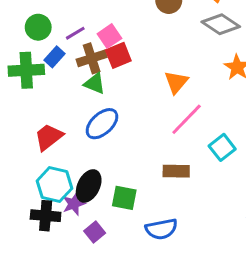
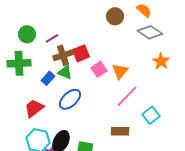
pink square: (109, 36) -> (99, 69), moved
blue rectangle: (54, 57) -> (48, 78), moved

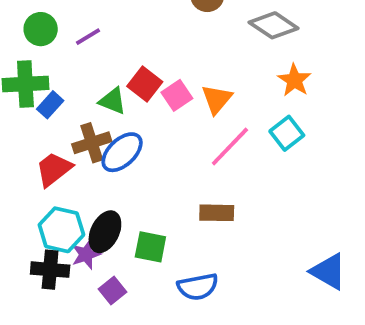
red square: (81, 53) -> (145, 84), moved, turned -30
brown cross: (63, 55) -> (92, 143), moved
blue rectangle: (48, 78) -> (50, 105), moved
cyan square: (151, 115) -> (287, 133), moved

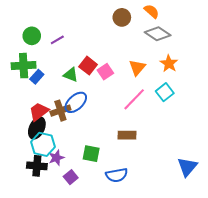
orange triangle: (217, 99) -> (137, 68), moved
brown cross: (92, 143) -> (60, 111), moved
black ellipse: (105, 232) -> (37, 128), moved
blue triangle: (328, 271) -> (187, 167), turned 40

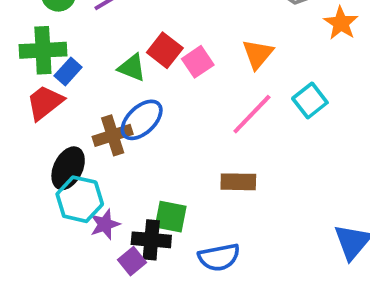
orange star: (169, 63) -> (341, 23), moved
red trapezoid: (39, 112) -> (45, 102), moved
black cross: (37, 166) -> (151, 240), moved

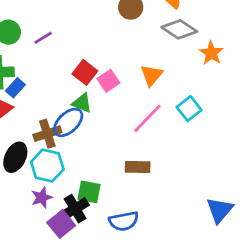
green triangle: (132, 68) -> (82, 103), moved
cyan hexagon: (80, 199) -> (47, 166), moved
black cross: (151, 240) -> (75, 209), turned -36
purple square: (132, 261) -> (61, 224), size x1.4

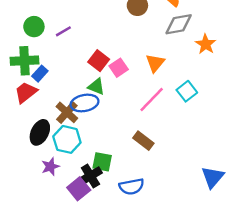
gray diamond: (179, 29) -> (179, 24), turned -44
blue ellipse: (68, 122) -> (85, 103), turned 32
brown cross: (47, 134) -> (67, 112), turned -30
brown rectangle: (138, 167) -> (143, 141), turned 36
purple star: (42, 198) -> (50, 166), moved

